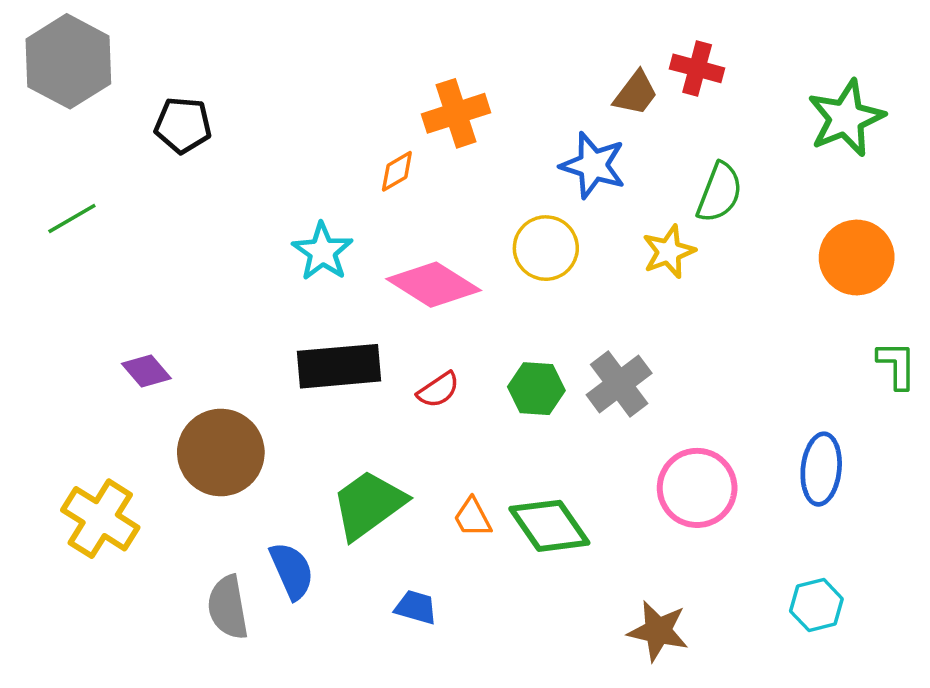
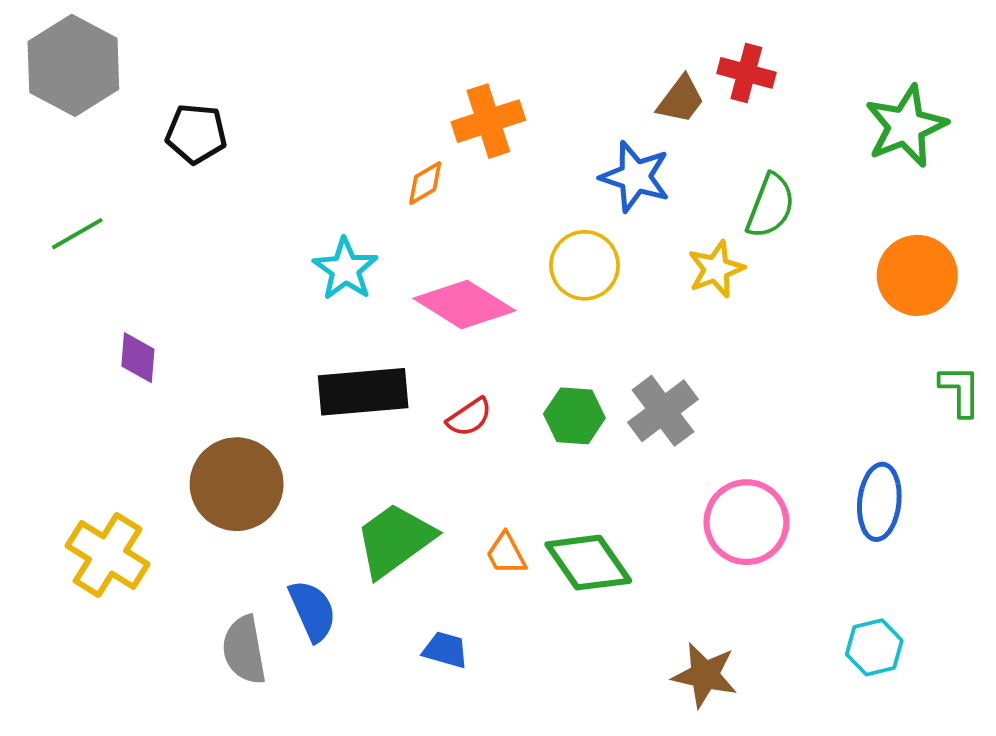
purple diamond: (146, 371) -> (138, 358), moved, turned 45

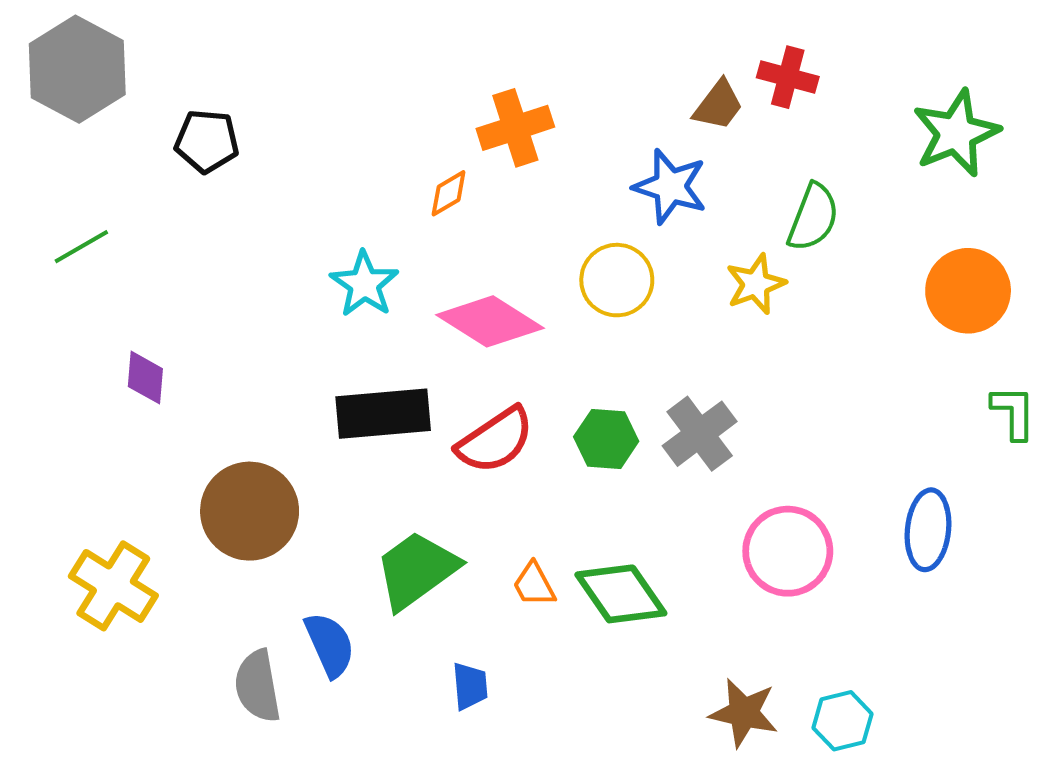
red semicircle: (469, 417) -> (495, 440), size x1.6
cyan hexagon: (874, 647) -> (843, 721), moved
blue trapezoid: (445, 650) -> (470, 686), turned 69

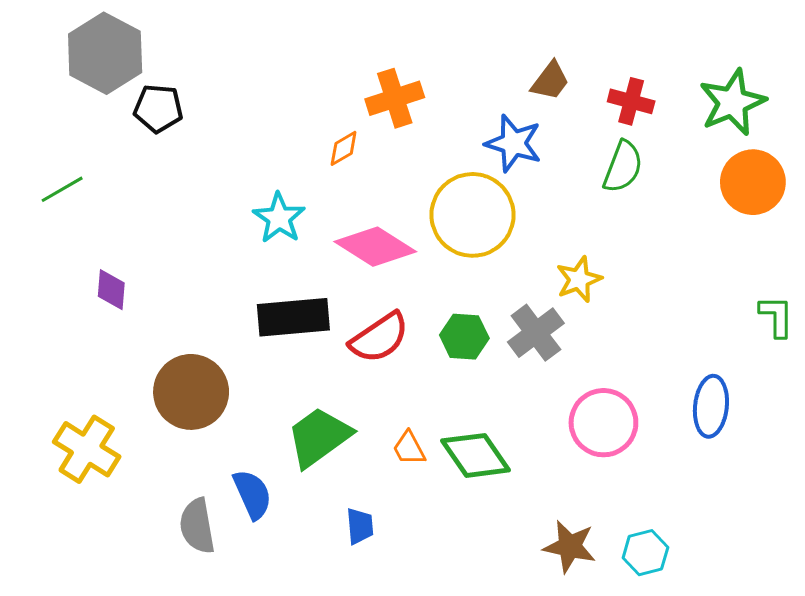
gray hexagon: (77, 69) -> (105, 53), moved
red cross: (788, 77) -> (631, 101), moved
yellow circle: (617, 280) -> (472, 215), size x1.5
yellow star: (756, 284) -> (579, 279), moved
orange circle: (968, 291) -> (753, 182), moved

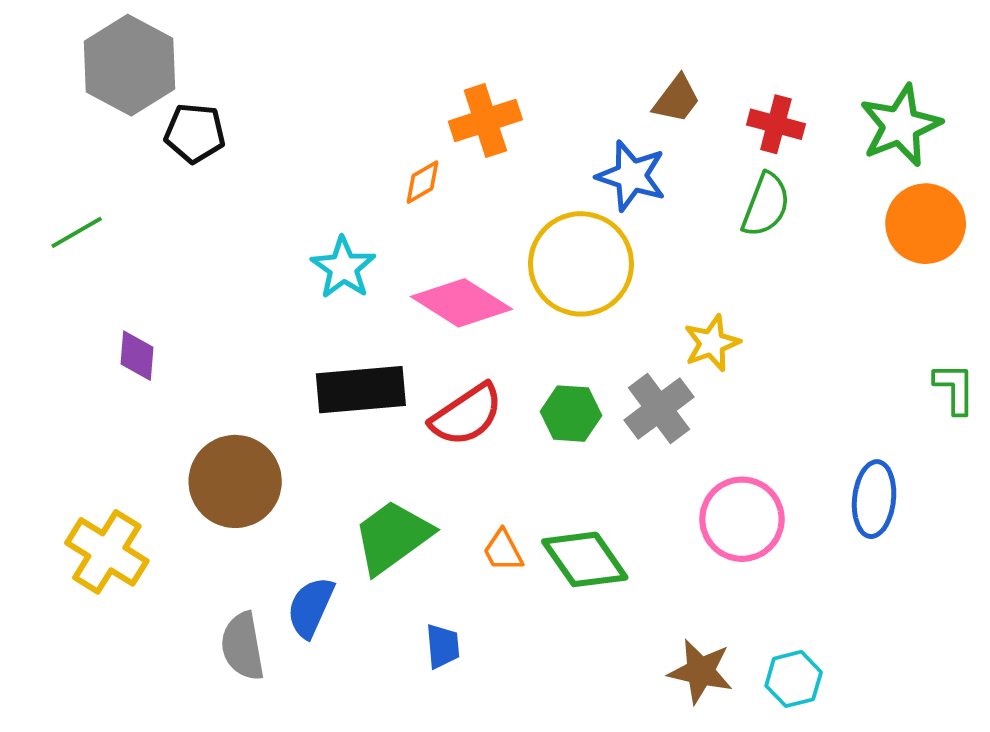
blue semicircle: (252, 494) -> (311, 607), turned -132

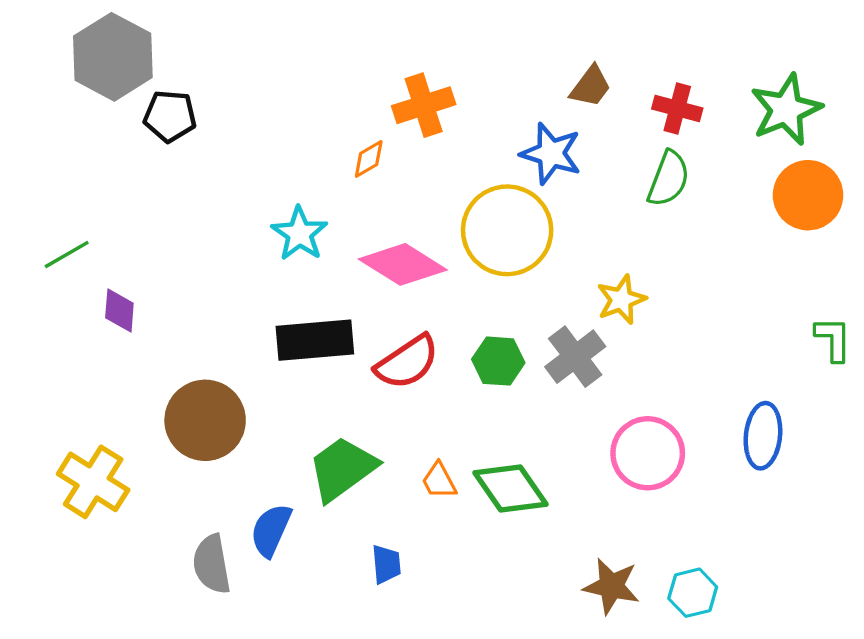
green line: (77, 232) -> (67, 254), moved

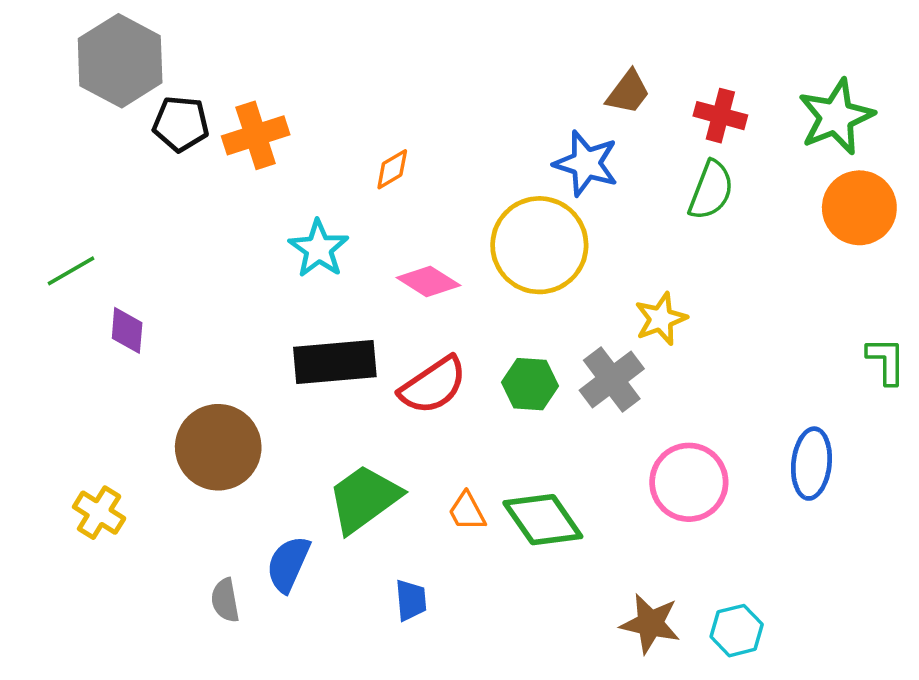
orange cross: (424, 105) -> (256, 135), moved
pink diamond: (403, 264) -> (428, 281), size x0.7
yellow cross: (93, 482) -> (99, 513), size x0.7
gray semicircle: (212, 564) -> (225, 600), size x0.7

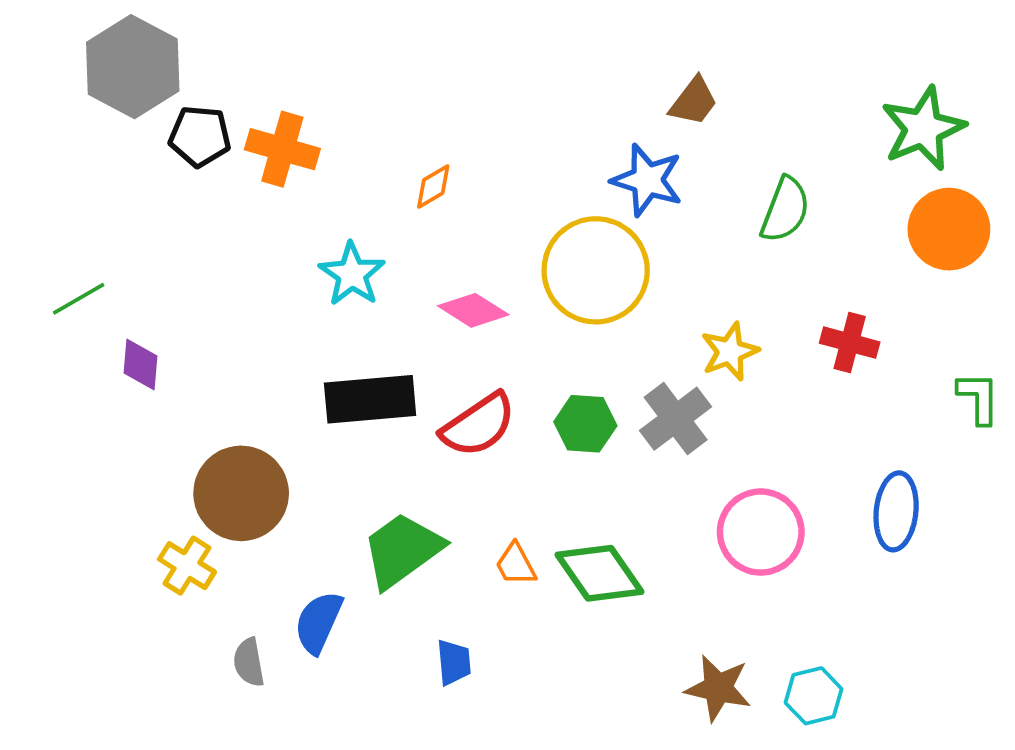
red cross: (720, 116) -> (850, 343), moved
orange cross: (256, 135) -> (282, 149), turned 34
yellow cross: (99, 513) -> (187, 566), moved

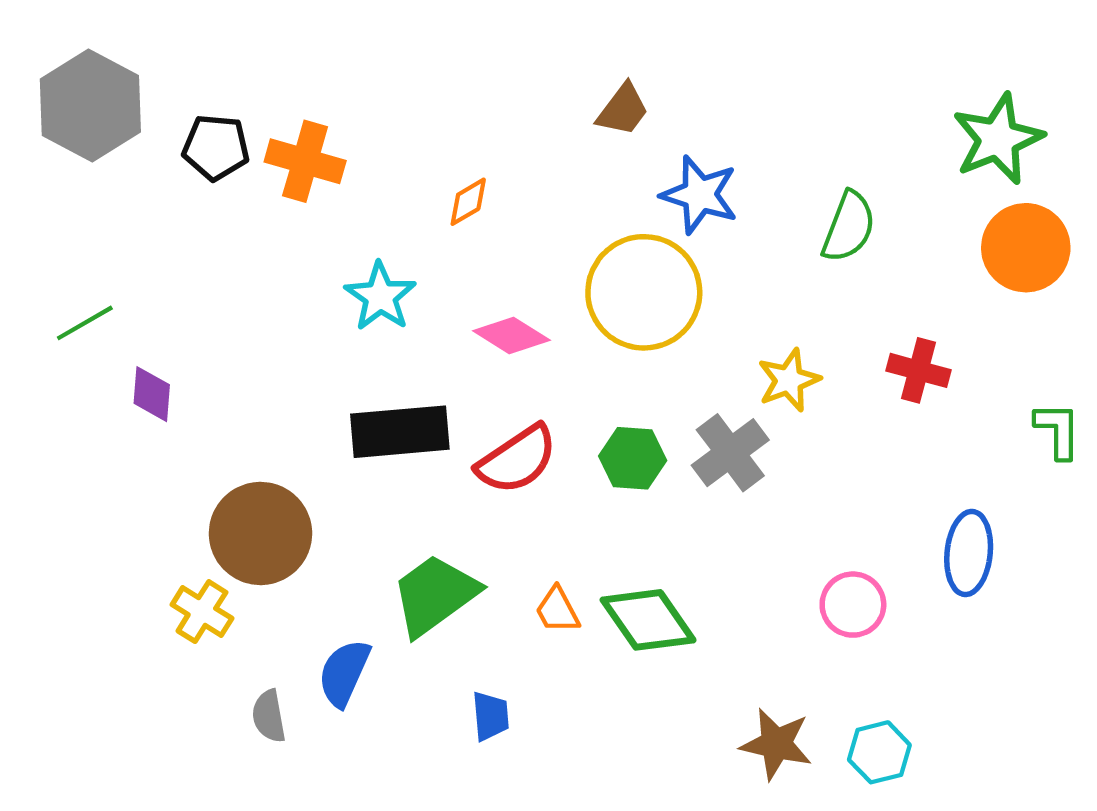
gray hexagon: (133, 67) -> (90, 106), moved
brown trapezoid: (694, 101) -> (623, 110), moved
pink circle: (761, 532) -> (853, 605), moved, size x0.7

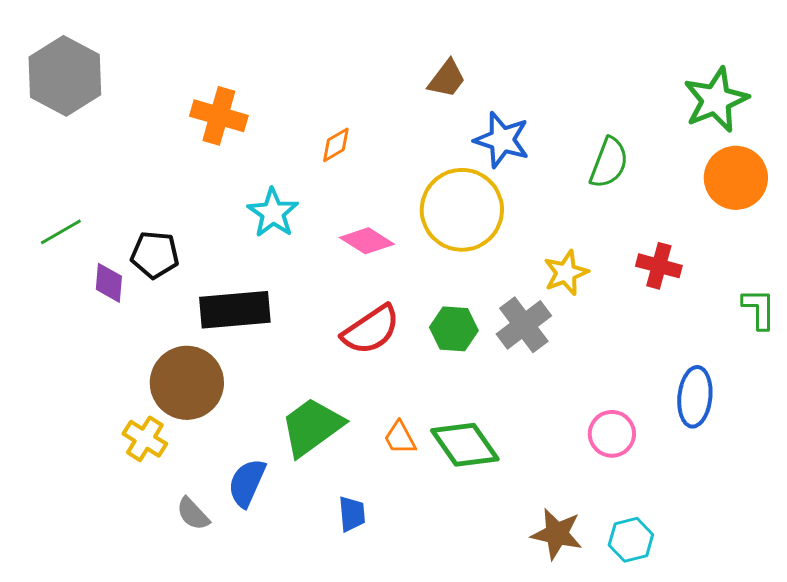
black pentagon: (216, 147) -> (155, 255), moved
black rectangle: (400, 432) -> (235, 310), moved
gray semicircle: (269, 716) -> (193, 514), turned -33

